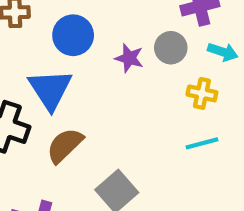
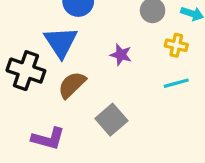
purple star: (129, 58) -> (121, 55), moved

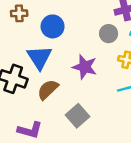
purple star: (121, 55) -> (85, 67), size x1.5

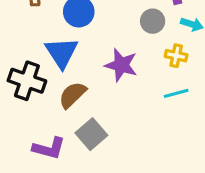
gray square: (78, 116) -> (91, 134), moved

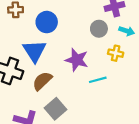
cyan line: (176, 93) -> (98, 80), moved

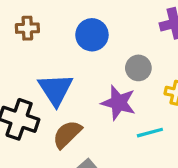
blue circle: (47, 22) -> (92, 35), moved
gray circle: (99, 29) -> (138, 68), moved

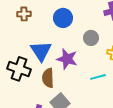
purple star: (118, 103) -> (67, 59), moved
brown semicircle: (67, 134) -> (48, 78), turned -48

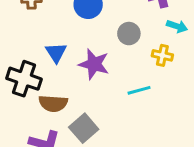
blue triangle: (41, 51) -> (56, 52), size x0.7
brown semicircle: (48, 78) -> (53, 103), moved, turned -84

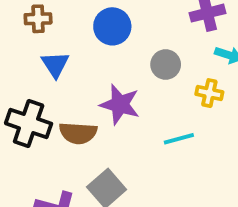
blue triangle: (56, 52) -> (55, 64), moved
brown semicircle: (53, 103) -> (78, 133), moved

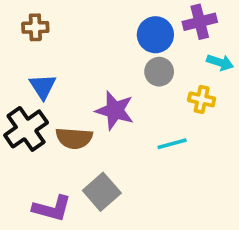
blue circle: (112, 26) -> (155, 35), moved
blue triangle: (55, 64) -> (43, 86), moved
black cross: (29, 124) -> (26, 129), turned 36

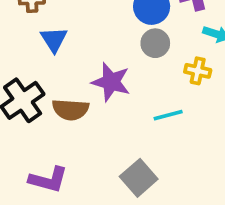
blue triangle: (43, 86) -> (54, 40), moved
gray square: (102, 192) -> (139, 178), moved

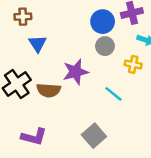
purple star: (111, 82) -> (76, 72), turned -30
cyan line: (168, 115) -> (114, 94), turned 54

